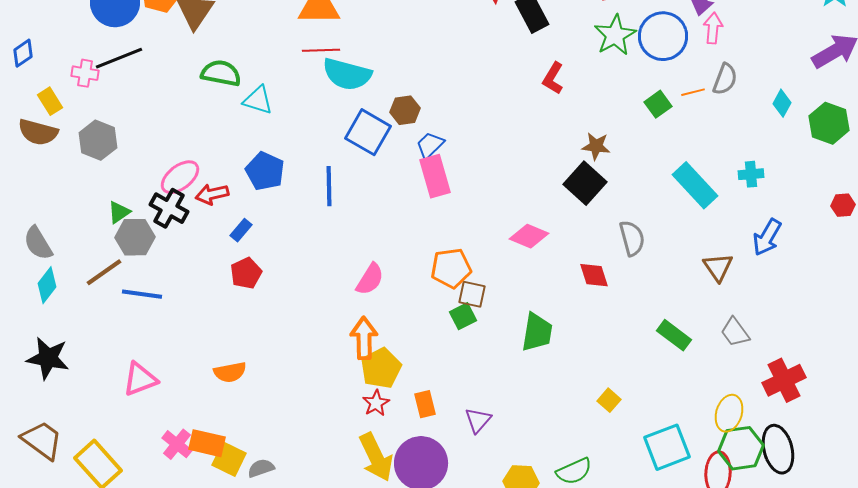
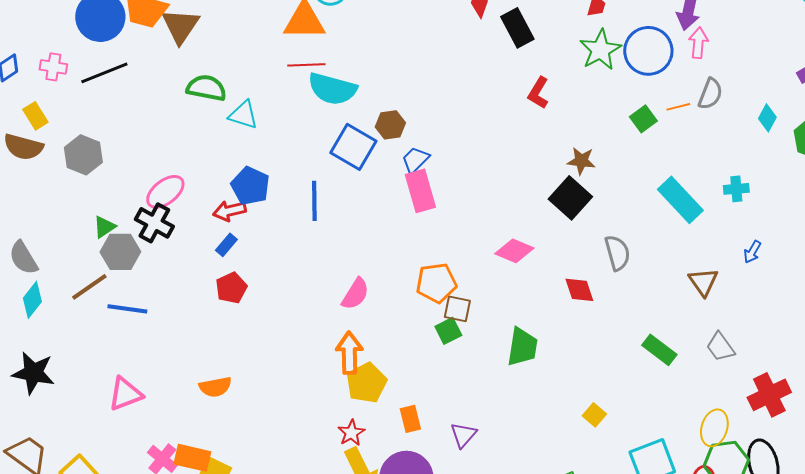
pink cross: (85, 73) -> (53, 67), moved
red arrow: (212, 194) -> (229, 211), moved
blue arrow: (767, 237) -> (752, 252), size x0.6
red star: (376, 403) -> (351, 433), moved

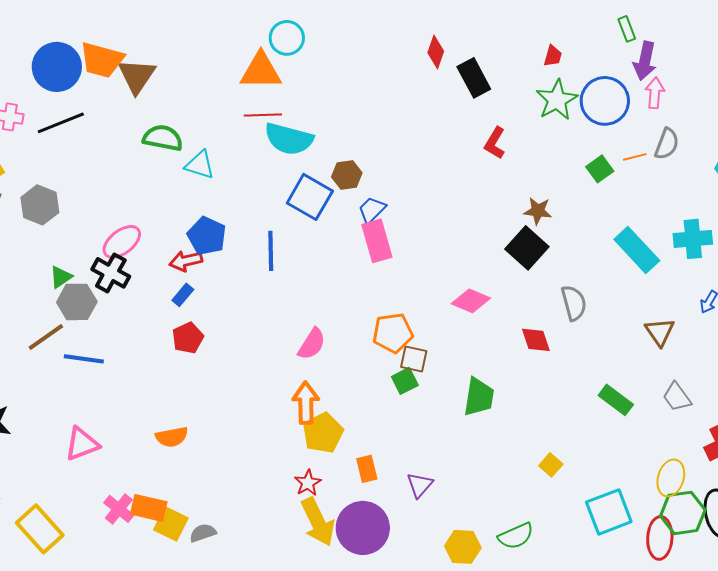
cyan cross: (736, 189) -> (693, 239), size x1.5

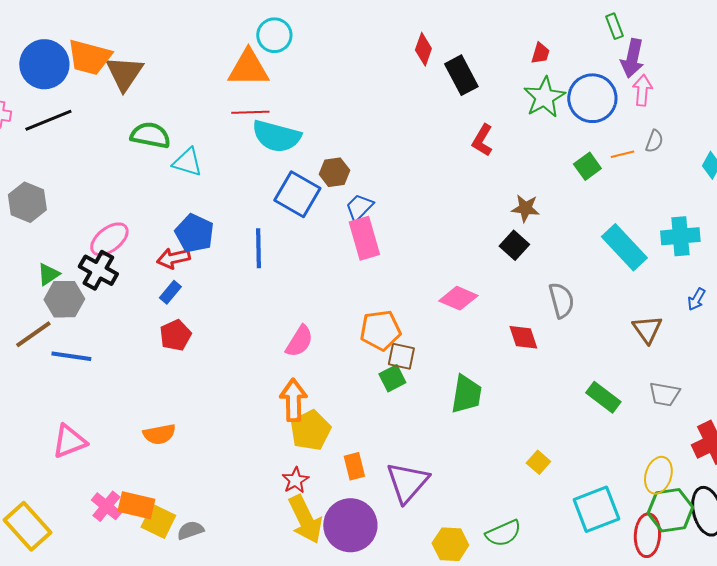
gray semicircle: (667, 144) -> (654, 141), size x0.7
black square: (527, 248) -> (514, 245), size x0.7
gray trapezoid: (677, 397) -> (664, 394), turned -44
purple triangle: (420, 485) -> (407, 482), size x1.6

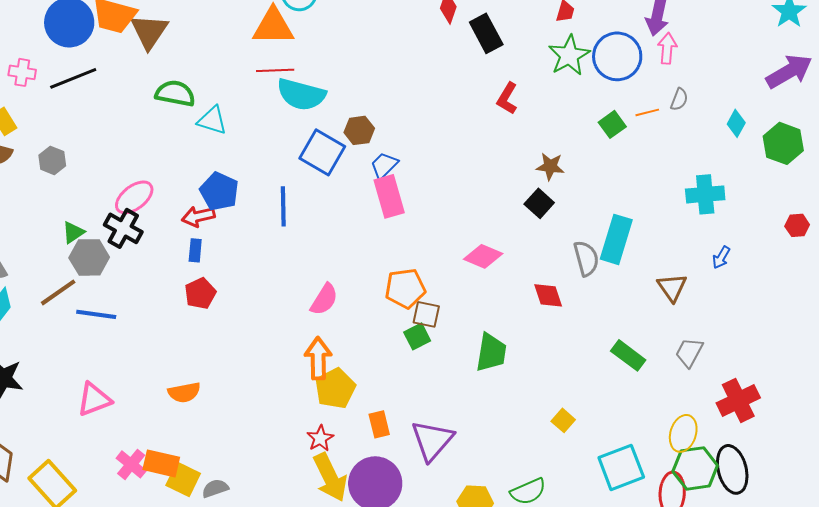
gray hexagon: (27, 202) -> (52, 160), size x0.7
cyan rectangle: (624, 247) -> (616, 239), moved, turned 60
blue rectangle: (170, 292) -> (195, 250), turned -35
gray trapezoid: (664, 394) -> (689, 352), turned 108

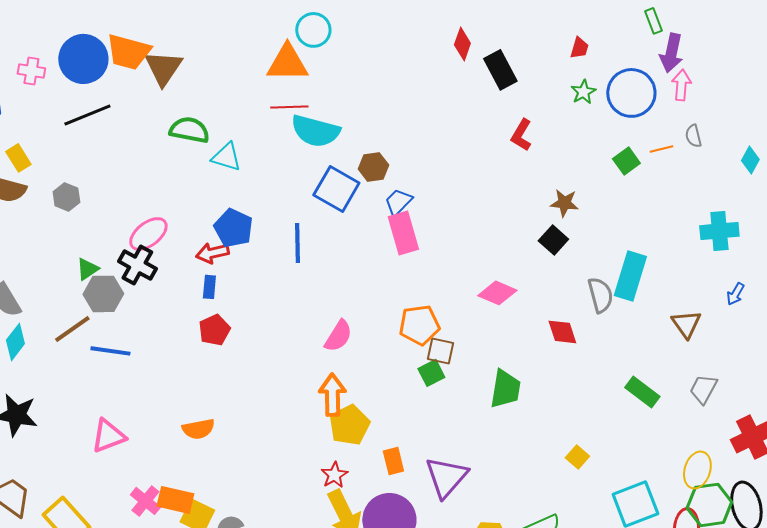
green star: (569, 55) -> (583, 92), size x0.6
pink cross: (22, 72) -> (31, 71), moved
gray semicircle: (679, 99) -> (693, 136), turned 145

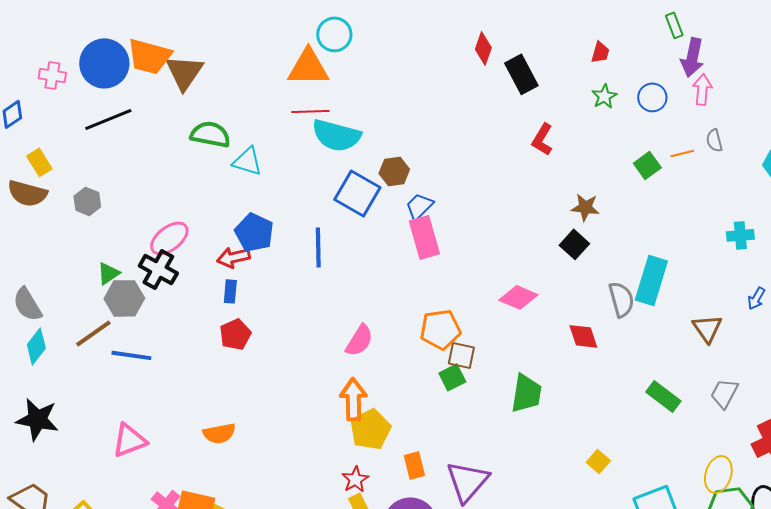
blue circle: (631, 93) -> (652, 97), size x0.6
cyan cross: (719, 231) -> (740, 235), size x0.7

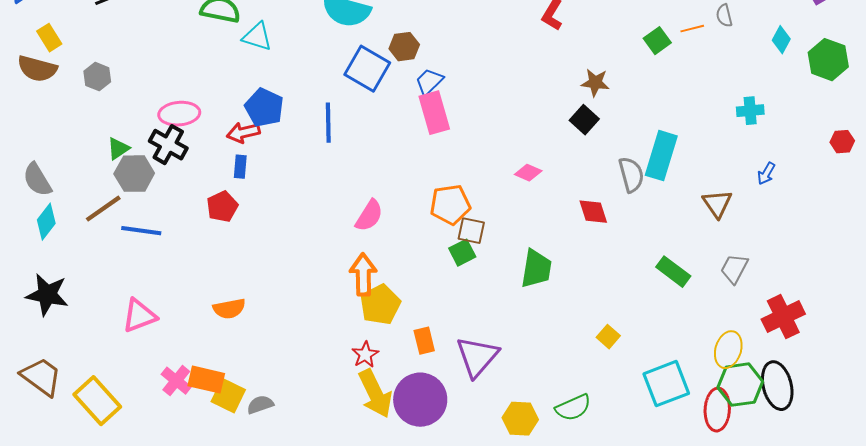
pink ellipse: (169, 238) -> (179, 114), turned 33
pink diamond: (518, 297) -> (528, 173), size x0.7
red pentagon: (235, 334) -> (222, 207), moved

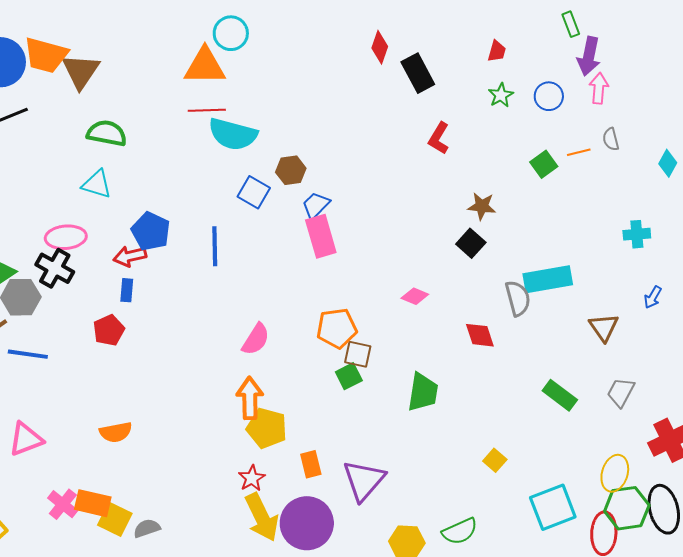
cyan triangle: (257, 37) -> (97, 184), moved
blue square: (367, 69) -> (254, 192), size x0.7
cyan rectangle: (661, 156) -> (548, 279), turned 63
yellow pentagon: (380, 305) -> (267, 428), turned -30

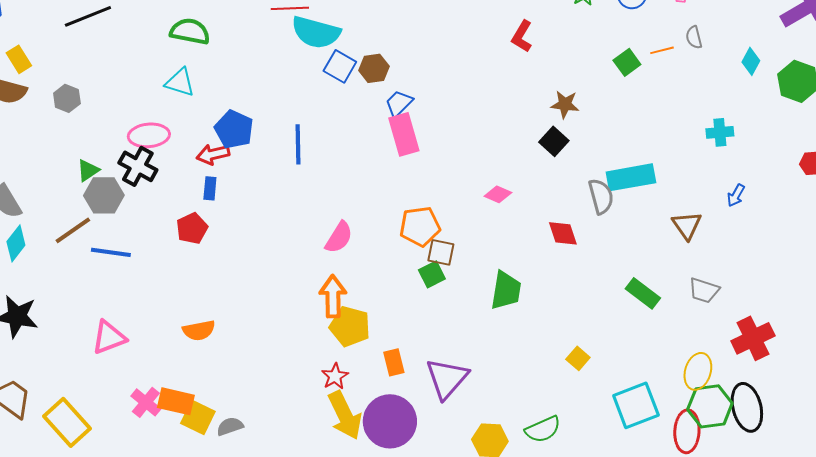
blue square: (254, 192) -> (340, 66), moved
gray trapezoid: (621, 392) -> (704, 290), turned -100

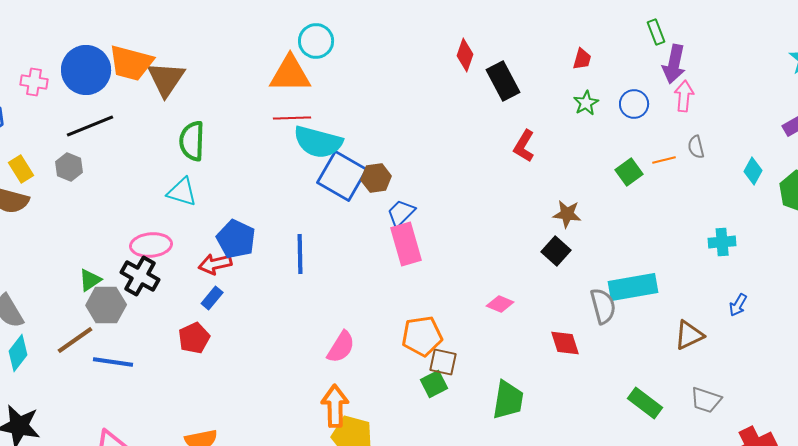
green semicircle: (190, 31) -> (192, 141), turned -99
blue square: (340, 66) -> (342, 176), size x1.5
gray hexagon: (67, 98) -> (69, 167), moved
blue rectangle: (210, 188) -> (212, 298), turned 35
brown triangle: (687, 225) -> (689, 335), turned 40

